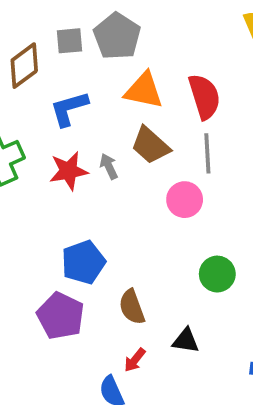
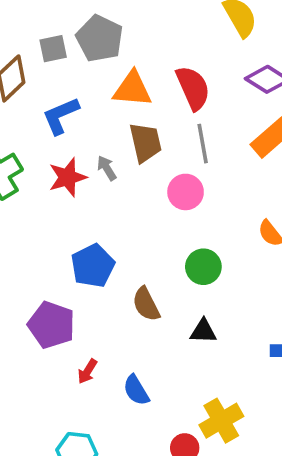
brown trapezoid: (150, 145) -> (145, 142), turned -138
green circle: (217, 274) -> (203, 267), moved
purple pentagon: (61, 316) -> (51, 325), moved
red arrow: (135, 360) -> (87, 371), moved

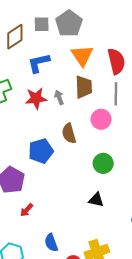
orange triangle: (132, 89) -> (82, 55), turned 40
brown semicircle: (146, 304) -> (69, 133), moved
blue semicircle: (136, 390) -> (51, 243), moved

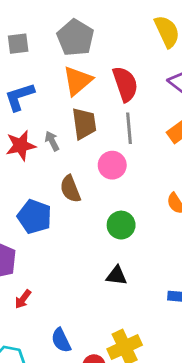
gray pentagon: (69, 23) -> (75, 38), moved
orange triangle: (82, 55) -> (78, 81), turned 30
blue pentagon: (41, 151) -> (34, 217), turned -30

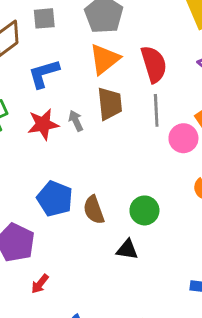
pink circle: (112, 165) -> (183, 138), moved
brown semicircle: (70, 189) -> (94, 210), moved
black triangle: (117, 276) -> (127, 250), moved

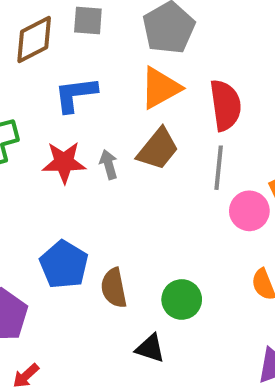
brown trapezoid: (110, 104) -> (158, 149), turned 36

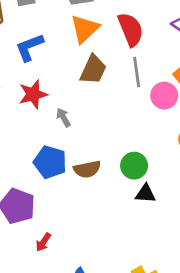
gray arrow: (109, 164) -> (63, 117), moved
brown semicircle: (114, 288) -> (87, 169), turned -76
black triangle: (150, 348) -> (145, 194), moved

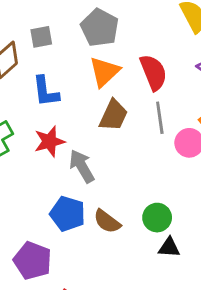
blue L-shape: (29, 47) -> (46, 91), turned -76
gray arrow: (63, 117) -> (82, 166), size x1.6
brown semicircle: (87, 169) -> (107, 221), turned 48

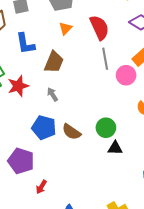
orange triangle: (104, 72) -> (65, 28), size x0.6
brown trapezoid: (113, 115) -> (54, 62), moved
red star: (49, 141) -> (18, 86), moved
gray arrow: (82, 166) -> (52, 94), size x0.6

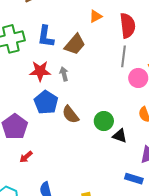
blue L-shape: (25, 44) -> (46, 37), moved
red star: (18, 86) -> (40, 71), moved
black triangle: (115, 148) -> (120, 136), moved

